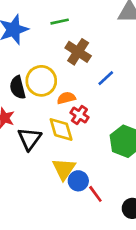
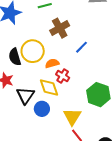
brown cross: (78, 52) -> (60, 28), turned 30
yellow triangle: (64, 169) -> (72, 117), moved
blue circle: (78, 181) -> (42, 109), moved

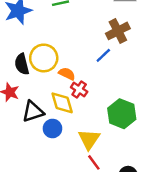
brown cross: (60, 28) -> (118, 31), moved
orange semicircle: (52, 63) -> (67, 74), turned 40
black triangle: (25, 95) -> (33, 112), turned 36

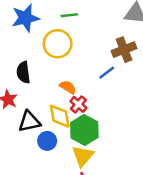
yellow circle: (44, 58) -> (58, 44), moved
green hexagon: (122, 114) -> (84, 130), moved

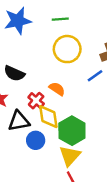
yellow circle: (58, 44) -> (67, 49), moved
black semicircle: (23, 72) -> (14, 73), turned -60
red cross: (78, 104) -> (36, 101), moved

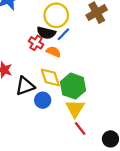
black semicircle: (14, 73) -> (46, 33), moved
blue line: (95, 76) -> (63, 34), moved
red cross: (36, 101) -> (36, 43), moved

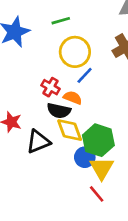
black semicircle: (46, 33) -> (59, 111), moved
blue circle: (43, 100) -> (85, 157), moved
red line: (80, 128) -> (97, 194), moved

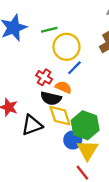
green line: (61, 21) -> (49, 30), moved

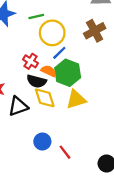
green hexagon: (85, 125) -> (68, 73), moved
blue circle: (73, 140) -> (42, 142), moved
yellow triangle: (87, 150) -> (76, 99), moved, turned 40

